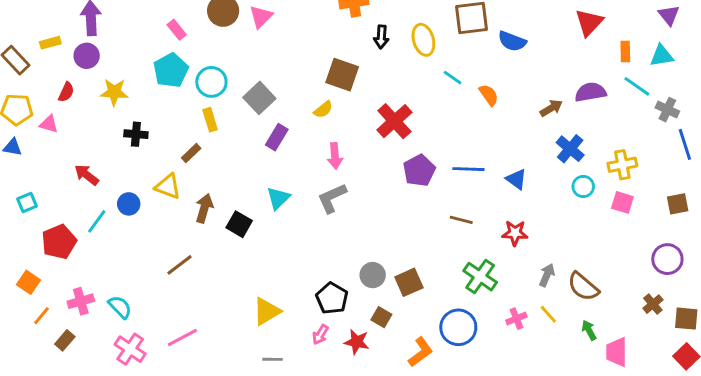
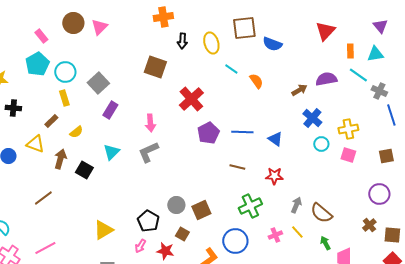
yellow semicircle: (323, 110) -> (76, 132), moved
green cross: (480, 277) -> (250, 206), turned 30

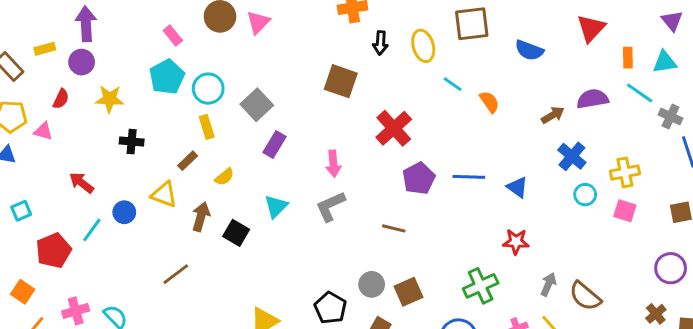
blue semicircle: (272, 44) -> (529, 50), moved
brown line: (237, 167) -> (394, 228), moved

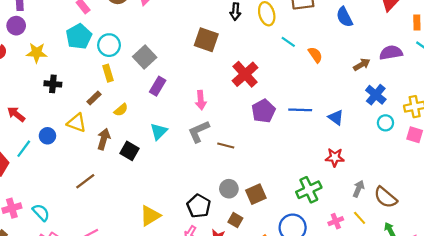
blue semicircle: (529, 50) -> (344, 17), turned 42
brown line: (394, 228) -> (226, 146), moved

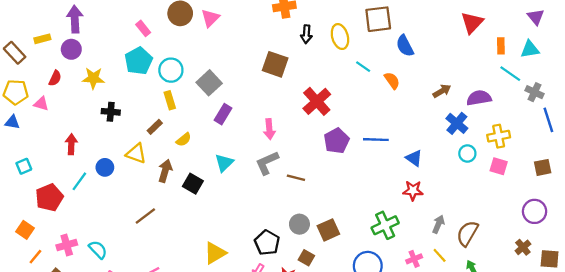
blue semicircle: (344, 17) -> (405, 46), moved
purple semicircle: (391, 53) -> (479, 98), moved
red arrow: (16, 114) -> (71, 144), turned 54
blue triangle: (336, 117) -> (414, 158), moved
brown semicircle: (385, 197) -> (467, 233), turned 80

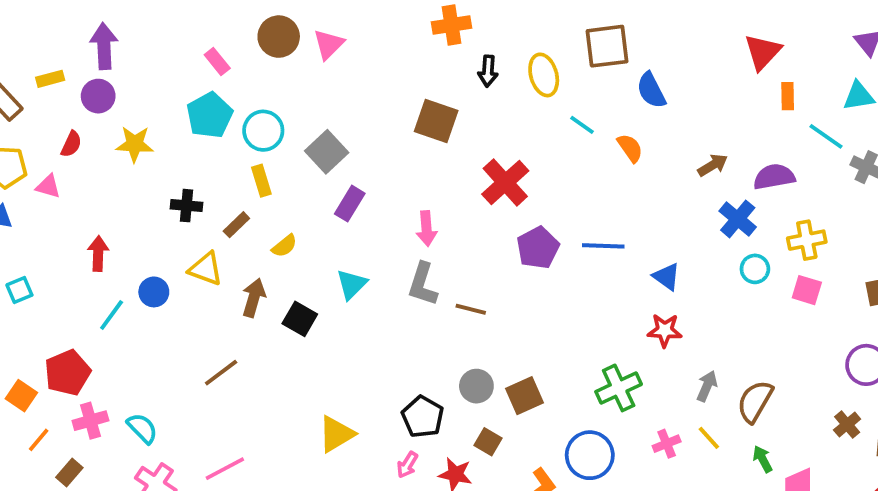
orange rectangle: (501, 46) -> (788, 96), moved
black cross: (111, 112) -> (186, 206), moved
gray L-shape: (267, 163) -> (423, 284), turned -48
red pentagon: (49, 198) -> (67, 373), moved

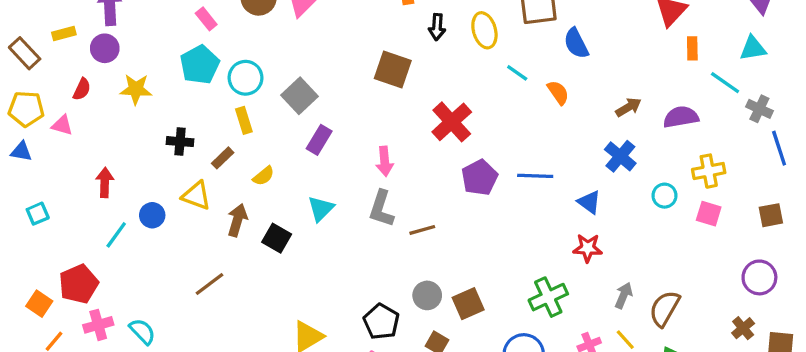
blue cross: (738, 219) -> (620, 156), moved
brown line: (471, 309) -> (422, 230), turned -30

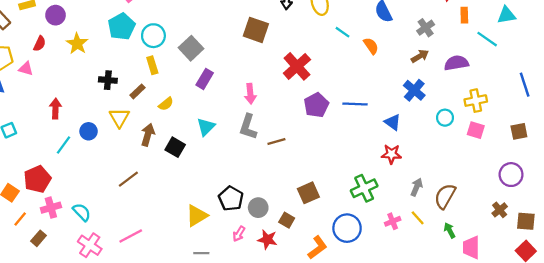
yellow star: (136, 89) -> (77, 44), turned 30
gray cross: (759, 109) -> (426, 28), moved, turned 30
yellow triangle: (196, 196) -> (119, 118), turned 40
gray circle: (427, 295) -> (258, 208), moved
black pentagon: (381, 322) -> (231, 198), moved

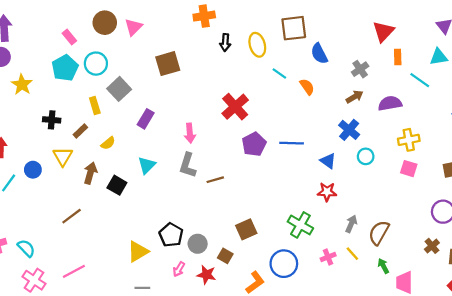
brown square: (256, 30) -> (168, 64), moved, turned -35
cyan circle: (153, 36) -> (96, 64), moved
gray square: (191, 48) -> (119, 89), moved
cyan circle: (445, 118) -> (366, 156), moved
green cross: (364, 188) -> (300, 225), turned -35

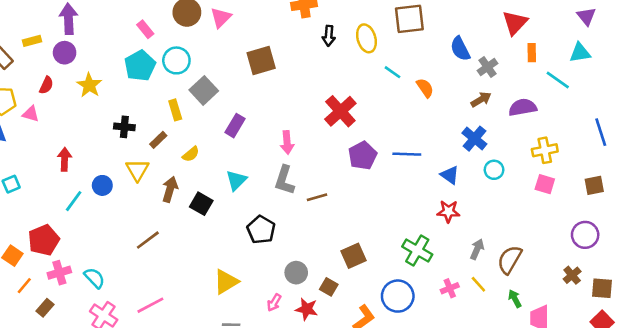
blue semicircle: (319, 54) -> (460, 49), moved
black pentagon: (171, 235) -> (261, 230), moved

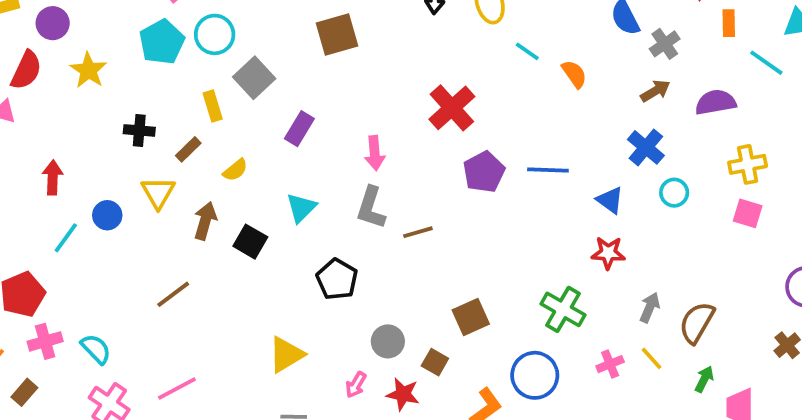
red semicircle: (46, 85) -> (26, 70), size x1.5
green arrow: (515, 299) -> (704, 379), turned 54

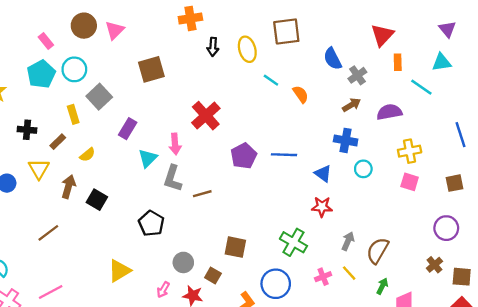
red cross: (452, 108) -> (206, 116), moved
blue cross: (646, 147) -> (346, 140), turned -30
cyan triangle: (301, 208) -> (148, 158), moved
brown square: (471, 317) -> (235, 247), turned 35

